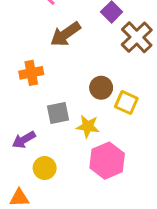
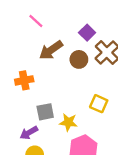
brown circle: (101, 88) -> (79, 59), moved
purple arrow: (24, 140) -> (29, 133), moved

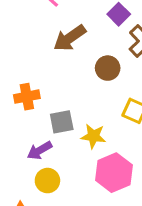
brown circle: (79, 59) -> (108, 68), moved
orange cross: (24, 80) -> (27, 97), moved

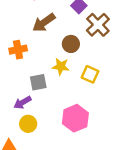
orange cross: (27, 97) -> (18, 50), moved
yellow star: (93, 136) -> (61, 66), moved

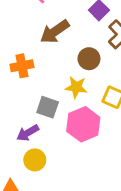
gray square: (38, 82) -> (48, 107), turned 30
pink hexagon: (75, 118) -> (83, 124), moved

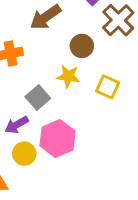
gray square: (48, 107) -> (38, 97), turned 30
pink hexagon: (83, 124) -> (58, 138), moved

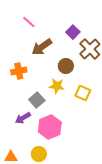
yellow circle: (24, 154) -> (39, 154), moved

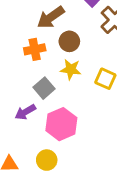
brown circle: (66, 66) -> (69, 41), moved
orange cross: (19, 71) -> (35, 49), moved

